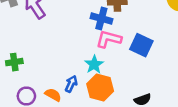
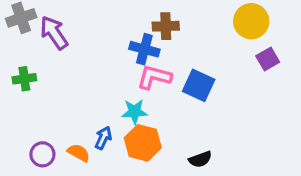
green cross: (14, 62) -> (24, 79), moved
cyan star: (94, 65) -> (135, 112), turned 30

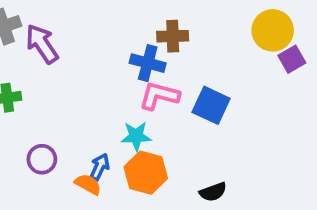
purple square: (268, 59) -> (292, 59), moved
orange semicircle: (79, 153) -> (88, 184), moved
purple circle: (42, 154) -> (42, 159), moved

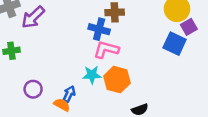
purple arrow: (42, 44) -> (33, 17), turned -100
blue square: (211, 105) -> (175, 44), moved
orange hexagon: (146, 173) -> (117, 80), moved

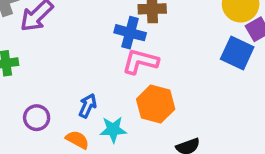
cyan star: (92, 75) -> (113, 130), moved
blue arrow: (69, 94) -> (88, 106), moved

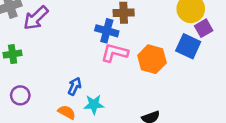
orange hexagon: (156, 104) -> (152, 59), moved
purple circle: (37, 118) -> (20, 95), moved

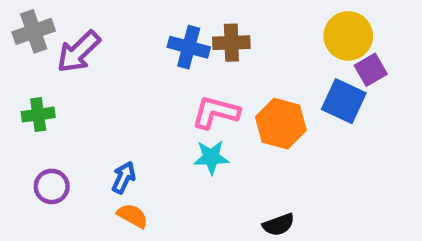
blue cross: (107, 31) -> (189, 47), moved
blue arrow: (75, 86) -> (124, 177), moved
cyan star: (94, 104) -> (211, 157), moved

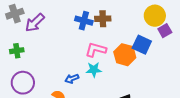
blue square: (344, 101) -> (142, 45), moved
blue arrow: (124, 177) -> (72, 79), moved, turned -136
purple circle: (52, 186) -> (23, 83), size x1.5

